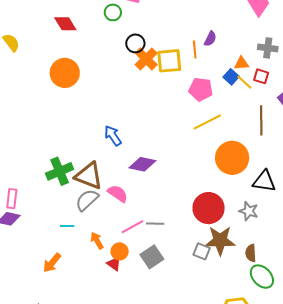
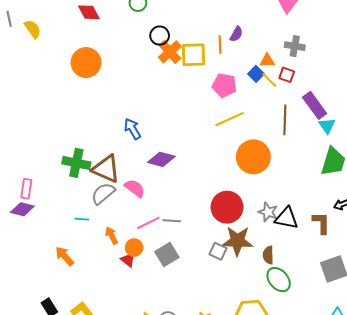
green cross: (60, 171) -> (76, 163), turned 32
black triangle: (264, 181) -> (286, 218), moved
orange arrow: (52, 263) -> (65, 256), turned 95

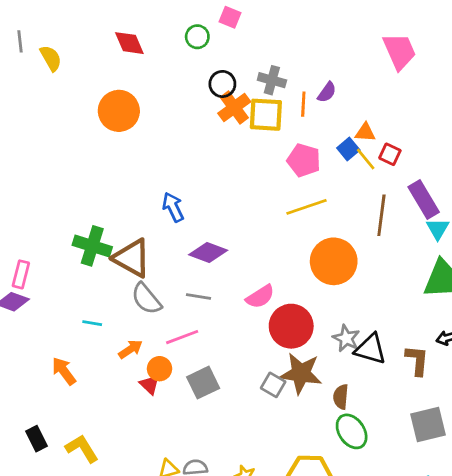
gray cross: (295, 46) -> (272, 80), moved
pink semicircle: (135, 188) -> (260, 297), moved, turned 105
gray semicircle: (103, 193) -> (146, 299), moved, turned -95
gray line: (172, 221) -> (198, 297), moved
orange arrow: (111, 235) -> (130, 349), turned 78

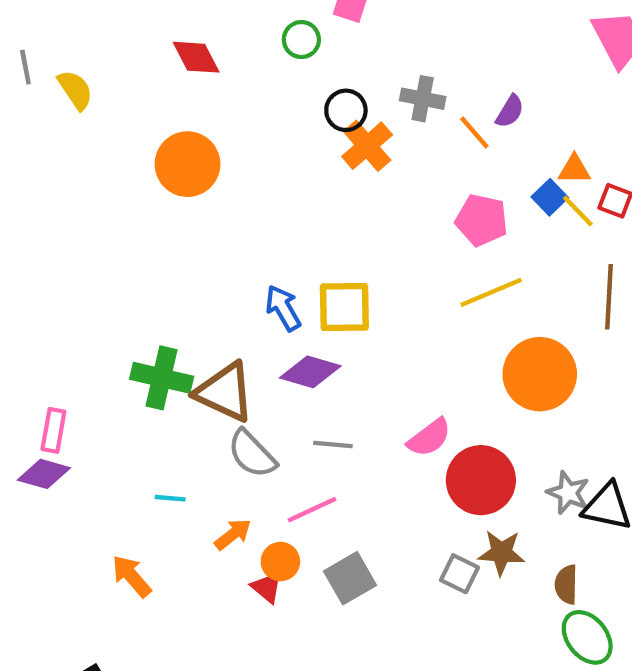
orange line: (303, 104) -> (474, 132), turned -40
yellow square: (266, 115) -> (344, 307), moved
purple diamond: (208, 252) -> (310, 372), moved
brown star: (301, 373) -> (501, 553), size x0.7

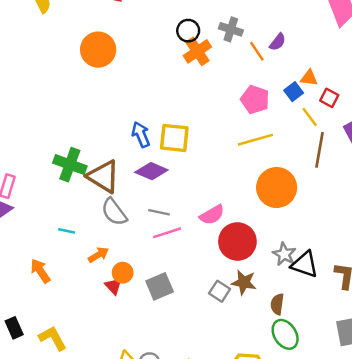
yellow line: (578, 211) -> (310, 117), moved
pink line: (312, 510) -> (167, 233), moved

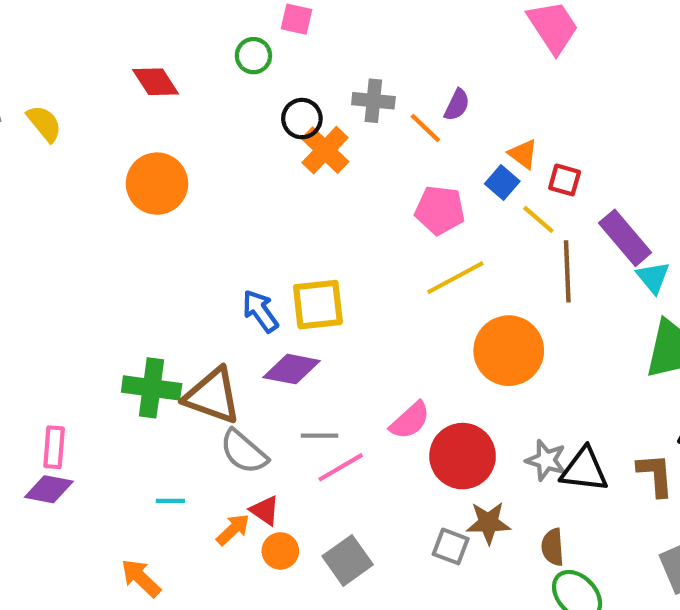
orange triangle: (309, 78) -> (523, 154), turned 42
red triangle: (113, 286) -> (265, 510), moved

